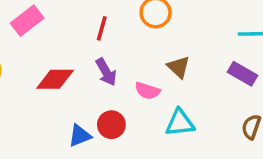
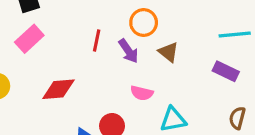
brown triangle: (179, 67) -> (168, 52), moved
purple arrow: (106, 72) -> (128, 51), moved

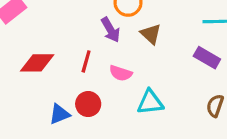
red line: (97, 41) -> (86, 61), moved

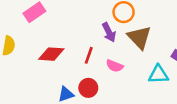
brown triangle: (151, 34) -> (139, 37), size x1.5
cyan triangle: (150, 102) -> (158, 74), moved

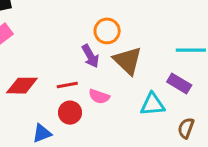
red line: (89, 55) -> (67, 85), turned 63
red circle: (88, 88) -> (70, 113), moved

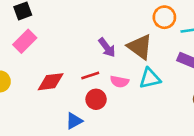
orange circle: (107, 31) -> (164, 17), moved
cyan triangle: (153, 104) -> (150, 78), moved

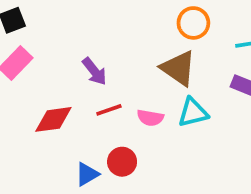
orange circle: (164, 17) -> (193, 23), moved
purple arrow: (107, 47) -> (94, 71), moved
red circle: (96, 99) -> (122, 162), moved

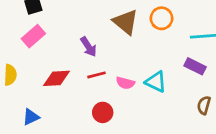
brown triangle: (178, 68) -> (126, 22), moved
cyan triangle: (193, 112) -> (156, 82), turned 35
blue triangle: (87, 174) -> (31, 117), moved

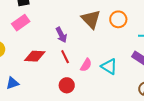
red line: (96, 75) -> (65, 57), turned 72
pink semicircle: (125, 83) -> (86, 65), turned -80

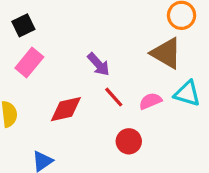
brown triangle: (91, 19) -> (166, 53), moved
pink semicircle: (86, 65) -> (150, 101), turned -128

